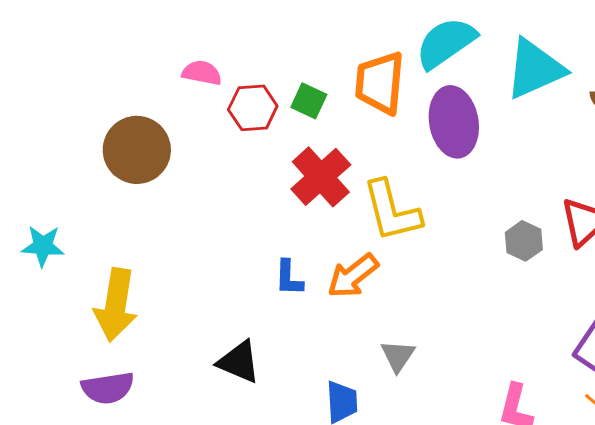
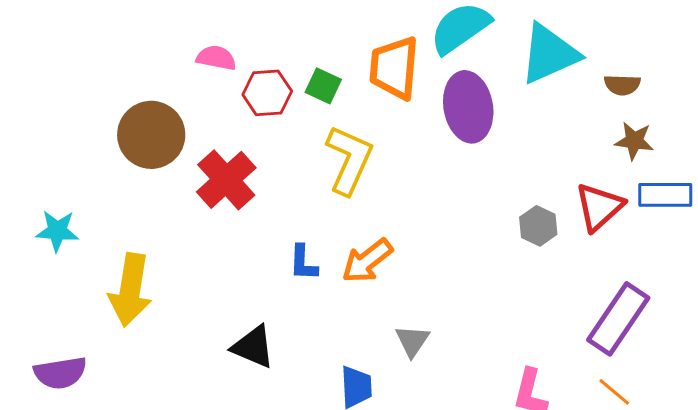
red cross: (321, 177) -> (226, 180), moved
yellow L-shape: (392, 211) -> (349, 160), moved, turned -142
purple semicircle: (108, 388) -> (60, 373), moved

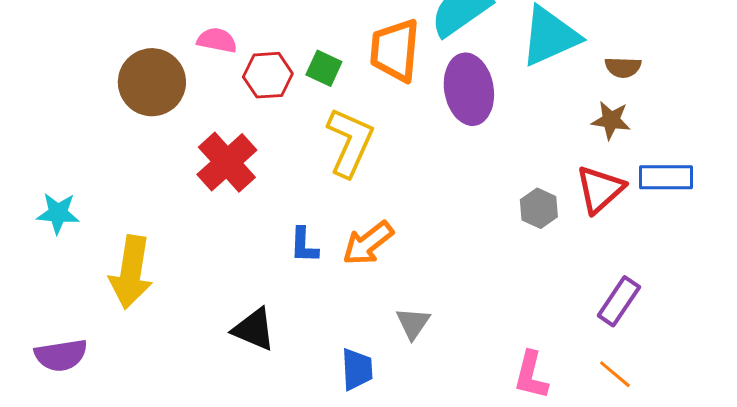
brown circle: (151, 135) -> (152, 82), moved
brown star: (634, 141) -> (611, 120), moved
purple rectangle: (618, 319) -> (619, 301), size x0.7

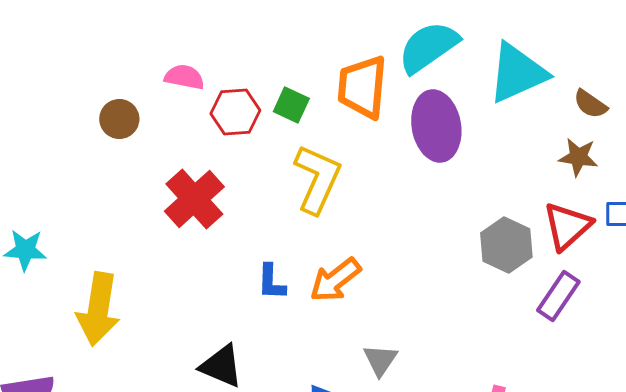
brown semicircle: (623, 67) -> (590, 104), turned 33
brown circle: (152, 82) -> (119, 119), size x0.6
gray hexagon: (539, 208) -> (506, 245), size x1.4
purple rectangle: (619, 301) -> (558, 296), moved

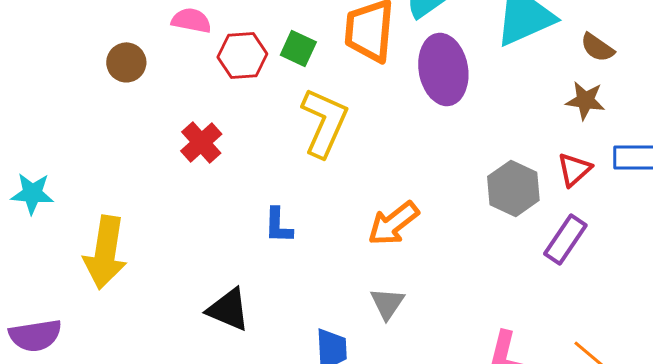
red cross: (194, 199) -> (201, 142), size x0.7
red triangle: (567, 226) -> (574, 169), size x0.7
orange arrow: (335, 280) -> (393, 223), moved

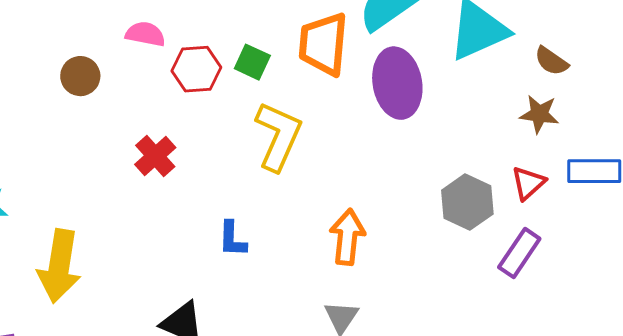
orange arrow: (393, 223) -> (347, 237), turned 134

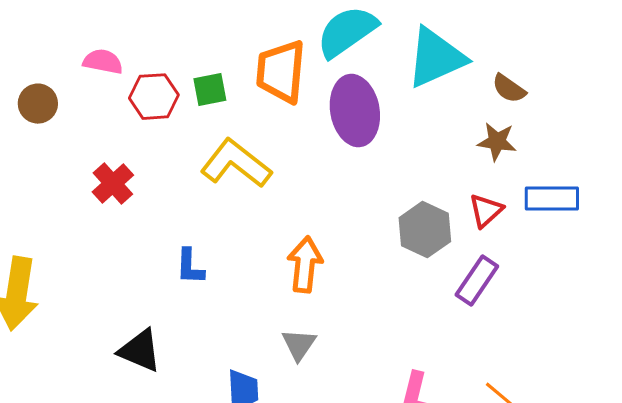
green square: (252, 62) -> (210, 90), turned -36
yellow L-shape: (278, 136) -> (236, 164), turned -76

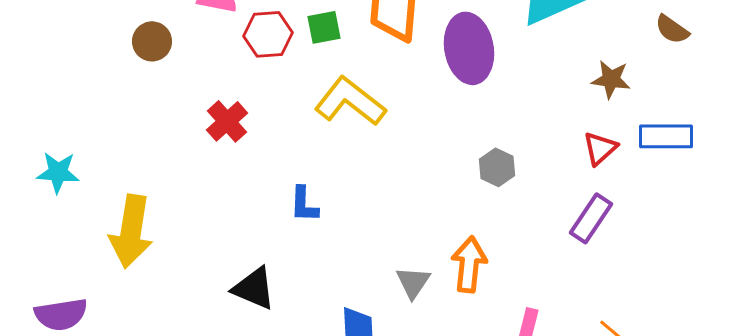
brown semicircle: (509, 89) -> (672, 29), moved
gray hexagon: (425, 230) -> (497, 167), moved, size x0.7
orange arrow: (305, 265) -> (469, 264), moved

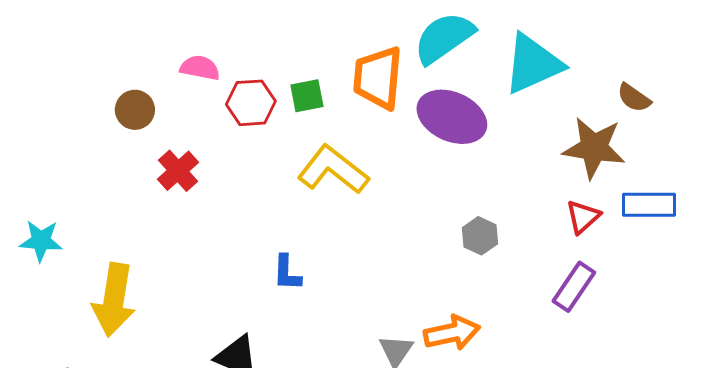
brown semicircle: (672, 29) -> (634, 98), moved
purple ellipse: (469, 48) -> (452, 117), turned -56
brown star: (611, 79) -> (594, 148), size x1.6
red cross: (227, 121) -> (178, 171), moved
orange arrow: (469, 264) -> (452, 333), turned 72

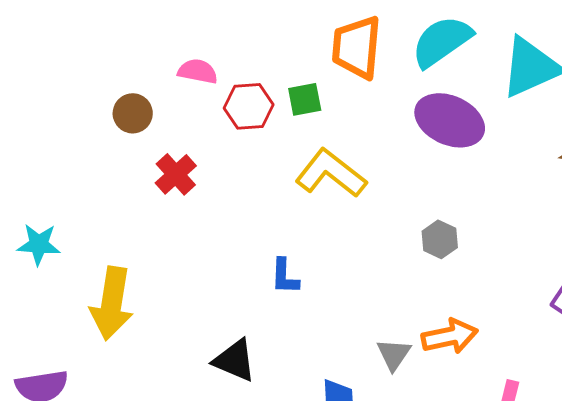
orange trapezoid: (378, 78) -> (357, 47), moved
gray hexagon: (480, 236) -> (440, 239), moved

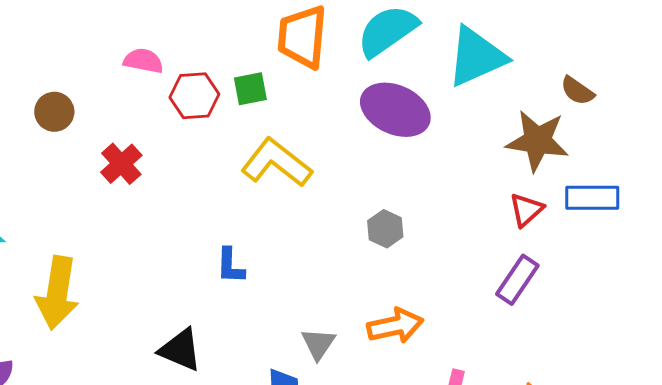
brown circle: (133, 113) -> (54, 112), moved
gray triangle: (394, 354) -> (318, 344), moved

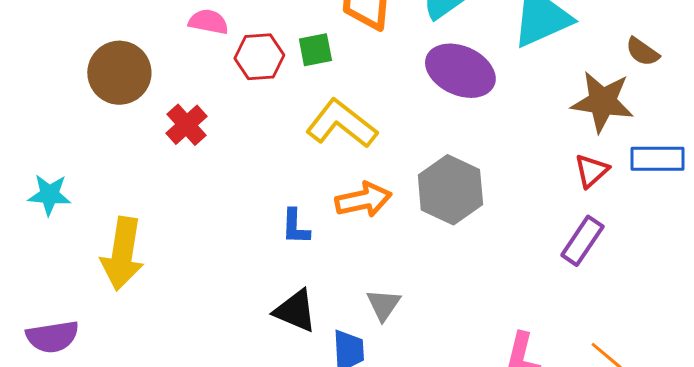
brown circle: (54, 112) -> (119, 73), size x1.6
gray hexagon: (385, 229) -> (450, 190), size x1.8
orange arrow: (395, 326) -> (363, 200), moved
black triangle: (180, 350) -> (295, 311), moved

